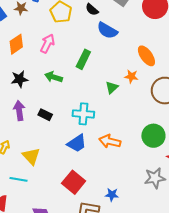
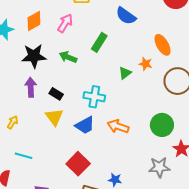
black star: (20, 79) -> (34, 56), size x1.4
yellow triangle: (31, 156) -> (54, 117), moved

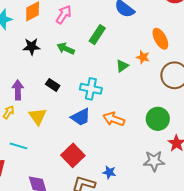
black star: (34, 56) -> (32, 47), size x0.7
purple arrow: (31, 87) -> (18, 90), moved
yellow triangle: (54, 117) -> (38, 116), moved

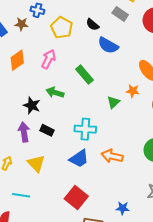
green rectangle: (97, 35) -> (84, 75), turned -66
black star: (32, 47) -> (32, 105), moved, turned 30
purple arrow: (18, 90) -> (24, 132), moved
blue star: (109, 172) -> (123, 208), moved

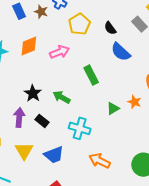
pink arrow: (49, 59) -> (60, 52), turned 30
green arrow: (55, 93) -> (62, 97), moved
blue trapezoid: (79, 159) -> (54, 155), moved

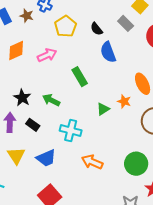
blue semicircle: (121, 52) -> (108, 52), turned 30

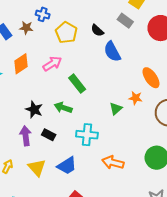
green rectangle: (80, 77) -> (77, 84), moved

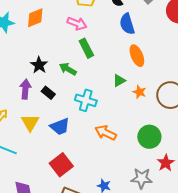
pink arrow: (52, 64) -> (77, 24), moved, turned 42
orange ellipse: (151, 78) -> (137, 56), moved
orange star: (136, 98) -> (139, 92), moved

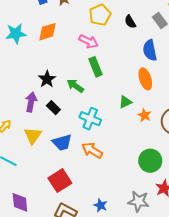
blue semicircle: (127, 24) -> (150, 50), moved
orange arrow: (106, 133) -> (92, 150), moved

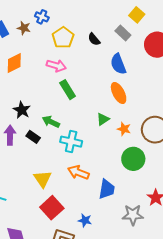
green arrow: (75, 86) -> (51, 122), moved
yellow triangle: (33, 136) -> (42, 179), moved
blue trapezoid: (62, 142) -> (107, 189), moved, turned -55
green circle: (150, 161) -> (133, 159), moved
blue star: (100, 205) -> (85, 220), moved

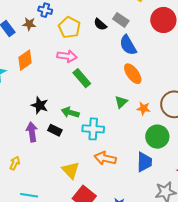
gray rectangle: (123, 33) -> (121, 20), moved
blue trapezoid: (107, 189) -> (144, 162), moved

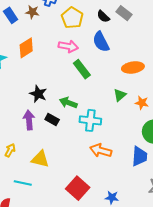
blue semicircle: (128, 45) -> (101, 42), moved
orange ellipse: (133, 74) -> (133, 67), turned -65
yellow triangle: (71, 170) -> (40, 159), moved, turned -36

